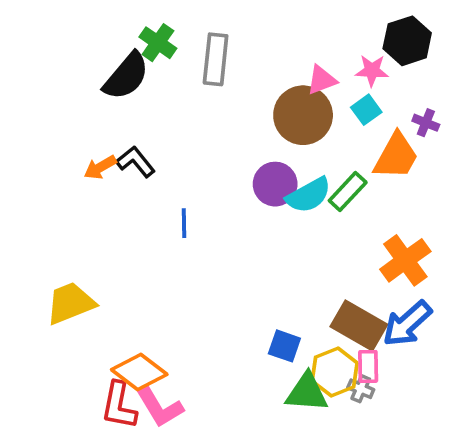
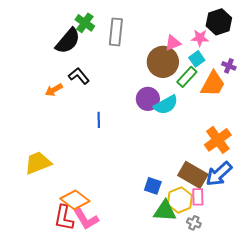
black L-shape: (136, 162) -> (79, 76), moved
green rectangle: (348, 192) -> (187, 77), moved
gray cross: (361, 389) -> (194, 223), moved

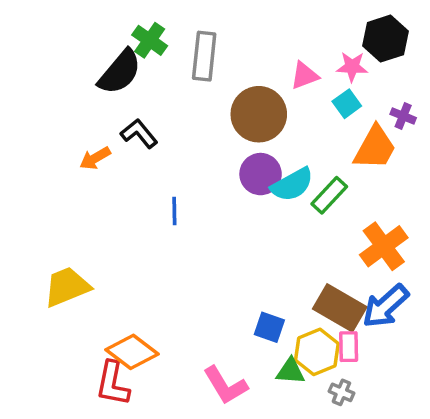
brown circle: (163, 62) -> (259, 114), moved
green rectangle: (187, 77) -> (329, 195), moved
green triangle: (165, 211) -> (290, 371), size x0.7
pink L-shape: (86, 219) -> (225, 385), moved

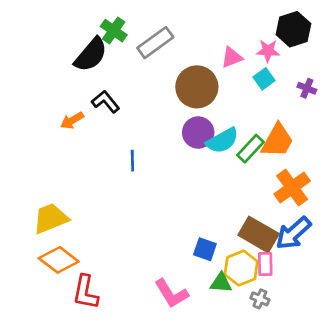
gray rectangle: (204, 56) -> (155, 43), turned 48
orange trapezoid: (375, 148) -> (277, 141), moved
orange diamond: (132, 352) -> (59, 260), moved

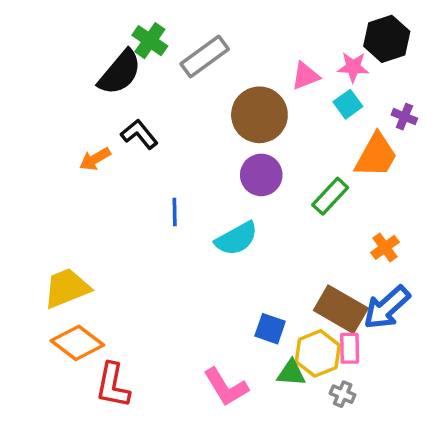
cyan semicircle: (222, 141) -> (236, 239), moved
orange trapezoid: (277, 141) -> (376, 155), moved
orange cross: (292, 188) -> (385, 247), size x0.6

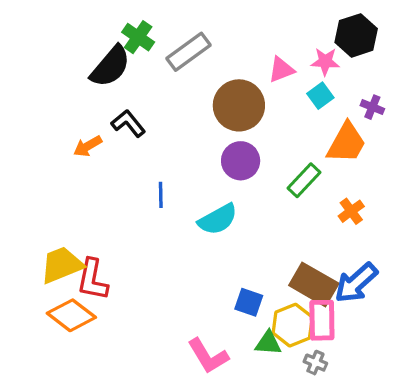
orange cross: (385, 247) -> (351, 211), moved
pink rectangle: (350, 348) -> (322, 320), size x1.4
red L-shape: (113, 385) -> (93, 280), moved

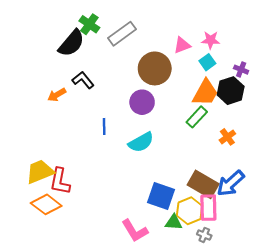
black hexagon: (356, 35) -> (231, 91), moved
orange trapezoid: (346, 143) -> (205, 93), moved
purple circle: (241, 161) -> (142, 102), moved
blue square: (249, 302) -> (161, 196), size x1.5

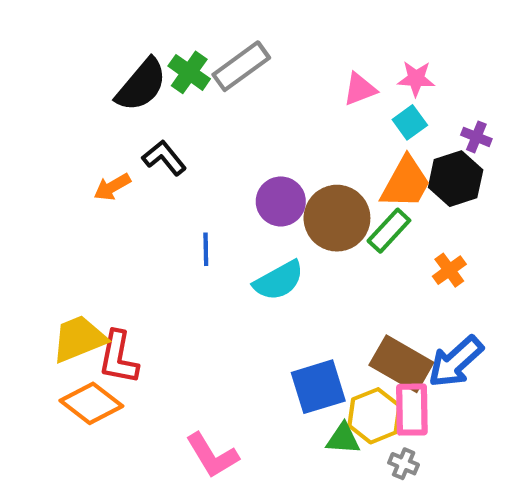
green cross: (89, 24) -> (189, 72), moved
brown circle: (155, 68) -> (337, 218), moved
blue square: (161, 196) -> (318, 387), turned -36
pink L-shape: (135, 231) -> (212, 455), moved

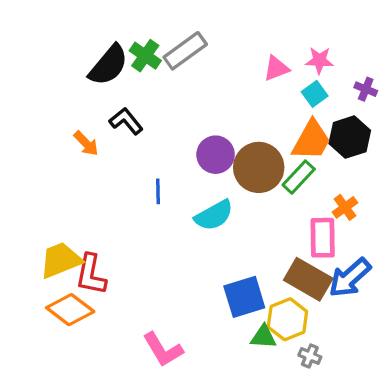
purple cross: (476, 137) -> (366, 89), moved
orange arrow: (112, 187) -> (86, 143), turned -104
pink rectangle: (412, 410) -> (323, 238), moved

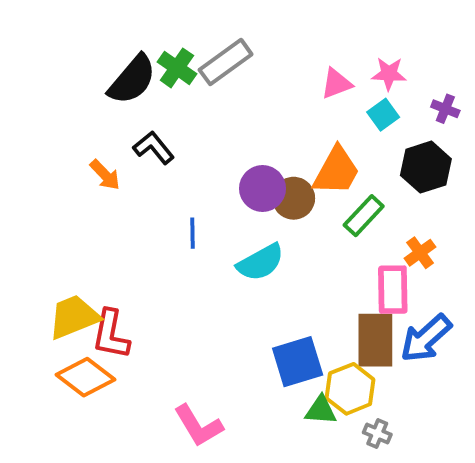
orange trapezoid: (311, 140) -> (336, 171), moved
brown circle: (259, 167) -> (294, 198), moved, size x0.7
brown rectangle: (308, 279) -> (375, 340), turned 60

